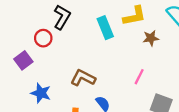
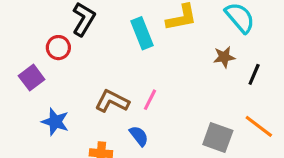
brown star: (151, 38) -> (224, 57), moved
pink line: (139, 77) -> (150, 100), moved

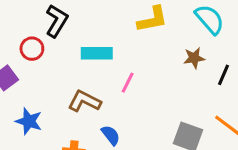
cyan rectangle: (142, 33) -> (97, 53), moved, turned -68
pink line: (150, 100) -> (128, 83), moved

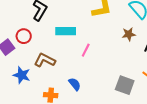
red circle: (32, 49) -> (24, 36), moved
brown L-shape: (84, 101) -> (45, 60), moved

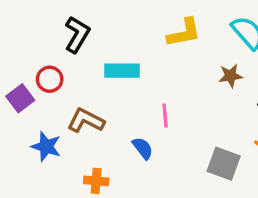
pink line: (86, 50) -> (165, 115), moved, turned -32
blue semicircle: (75, 84) -> (143, 148), moved

